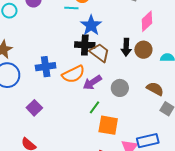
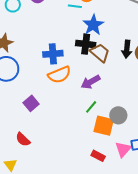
blue cross: (46, 67) -> (53, 54), moved
orange semicircle: (73, 74) -> (59, 75), moved
gray circle: (120, 88) -> (118, 115), moved

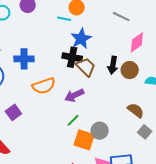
blue cross: (53, 54) -> (24, 59), moved

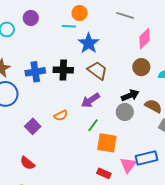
black cross: (72, 57) -> (63, 70), moved
black arrow: (113, 65) -> (130, 95), moved, turned -114
orange semicircle: (44, 86) -> (61, 115), moved, size x0.6
gray circle: (100, 131) -> (125, 112), moved

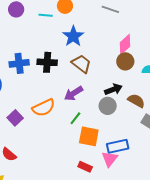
cyan line: (69, 26) -> (46, 15), moved
pink diamond: (144, 39) -> (125, 44), moved
orange semicircle: (61, 115) -> (44, 108), size x1.6
blue rectangle: (147, 158) -> (118, 146), moved

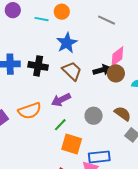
black arrow: (113, 89) -> (102, 70), moved

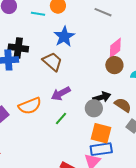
black cross: (38, 66) -> (18, 48), moved
black arrow: (102, 70) -> (102, 97), moved
brown trapezoid: (72, 71) -> (52, 62), moved
orange square: (72, 144) -> (101, 133), moved

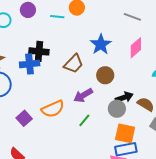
gray line: (103, 12) -> (132, 17), moved
blue star: (64, 37) -> (101, 44), moved
brown trapezoid: (52, 62) -> (74, 64), turned 95
brown circle: (114, 65) -> (105, 75), moved

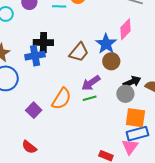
blue star: (101, 44) -> (106, 44), moved
pink diamond: (136, 48) -> (125, 29), moved
orange semicircle: (53, 109) -> (62, 99), turned -30
green line: (84, 120) -> (90, 98), moved, turned 40

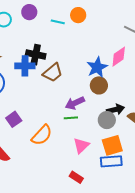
brown trapezoid: (79, 52) -> (53, 73), moved
orange semicircle: (62, 99) -> (42, 135), moved
orange square: (135, 118) -> (112, 145), turned -35
pink triangle: (130, 147) -> (81, 146), moved

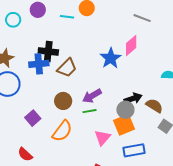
brown circle: (99, 85) -> (63, 101), moved
orange square: (112, 145) -> (124, 125), moved

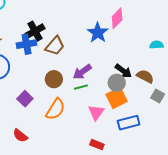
black cross: (48, 51) -> (35, 31), turned -30
black arrow: (133, 98) -> (123, 71), turned 60

